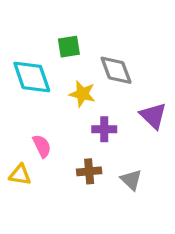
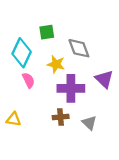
cyan diamond: (32, 77) -> (22, 53), turned 44
purple cross: (104, 129) -> (71, 88), size x1.6
pink semicircle: (42, 146) -> (28, 80), moved

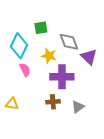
purple triangle: (104, 79) -> (89, 57), moved
gray triangle: (89, 123) -> (78, 107), turned 40

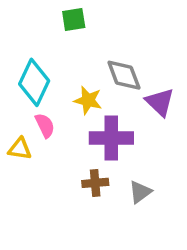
green square: (41, 28) -> (74, 19), moved
yellow triangle: (12, 104) -> (20, 149), moved

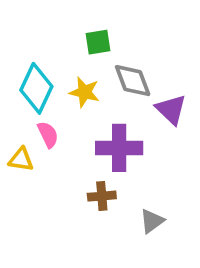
green square: (74, 19) -> (98, 42), moved
yellow star: (88, 100) -> (84, 92), moved
gray triangle: (140, 192) -> (152, 221), moved

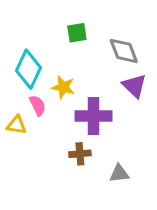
gray diamond: (133, 81) -> (124, 51), moved
yellow star: (84, 92) -> (63, 87), moved
gray triangle: (152, 221) -> (119, 173), turned 30

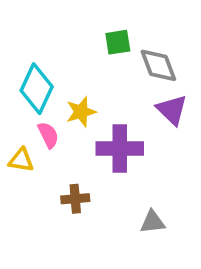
green square: (77, 33) -> (118, 42), moved
yellow star: (63, 87) -> (81, 112), turned -30
brown cross: (80, 154) -> (75, 199), moved

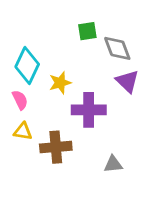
pink semicircle: (48, 135) -> (20, 100), moved
yellow triangle: (21, 160) -> (23, 131), moved
brown cross: (75, 199) -> (56, 147), size x1.5

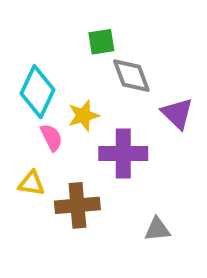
green square: (87, 31) -> (101, 42), moved
gray diamond: (117, 48) -> (131, 76), moved
pink semicircle: (20, 100) -> (51, 138), moved

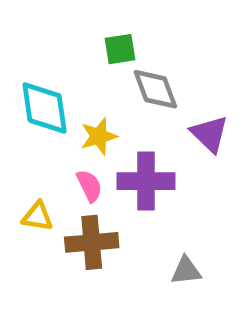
cyan diamond: (38, 92) -> (45, 108), turned -33
pink semicircle: (51, 138) -> (89, 186), moved

